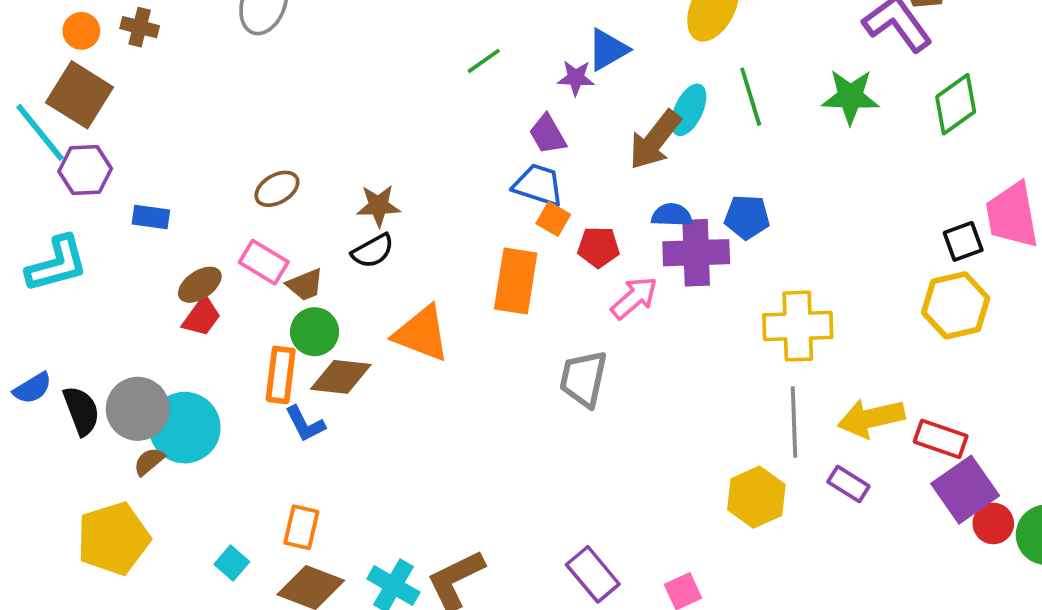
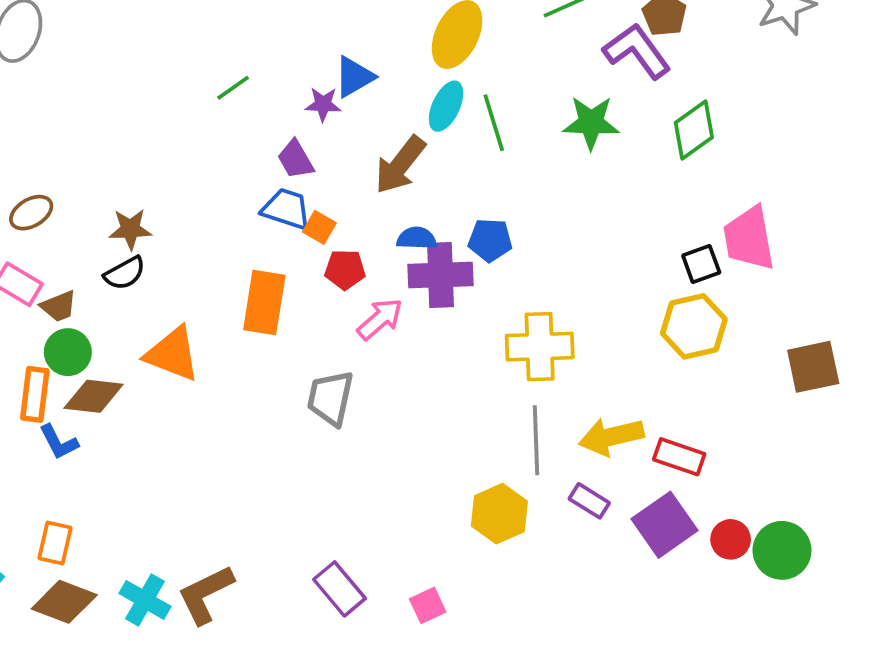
cyan ellipse: (689, 110) -> (446, 106), moved
orange square: (553, 219) -> (319, 227), moved
purple square: (965, 490) -> (664, 525), moved

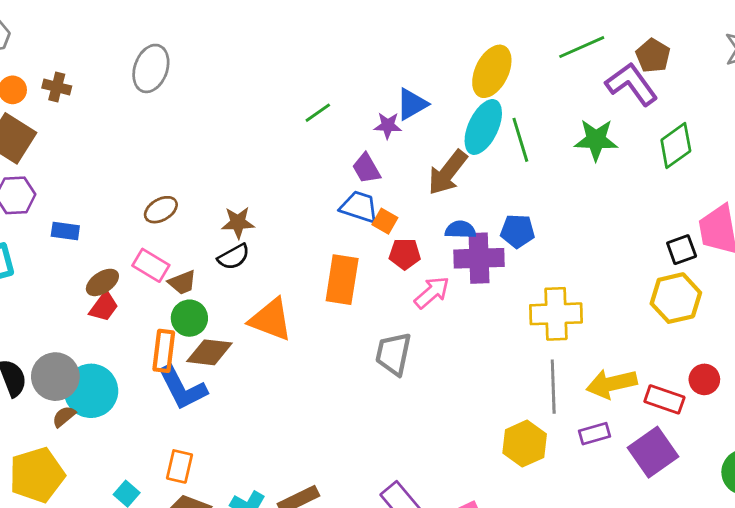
cyan ellipse: (446, 106) -> (483, 127), size x1.4
blue L-shape: (59, 442) -> (182, 388), size x1.6
purple rectangle: (589, 501) -> (595, 434), turned -48
red circle: (731, 539) -> (704, 379), moved

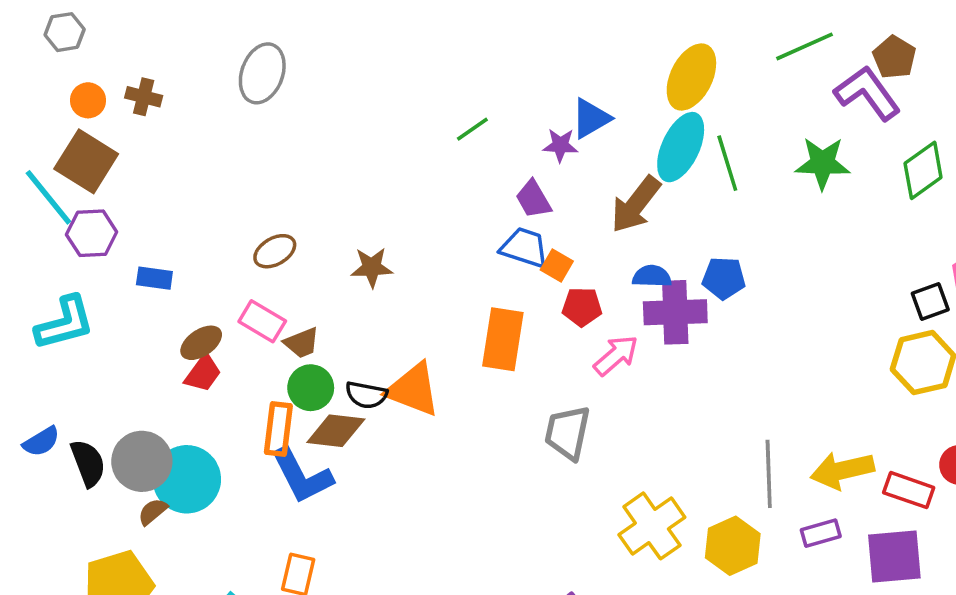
black semicircle: (234, 257) -> (366, 395), moved, turned 40
yellow cross: (556, 314) -> (652, 526), moved, turned -33
purple square: (653, 452) -> (894, 557), turned 30

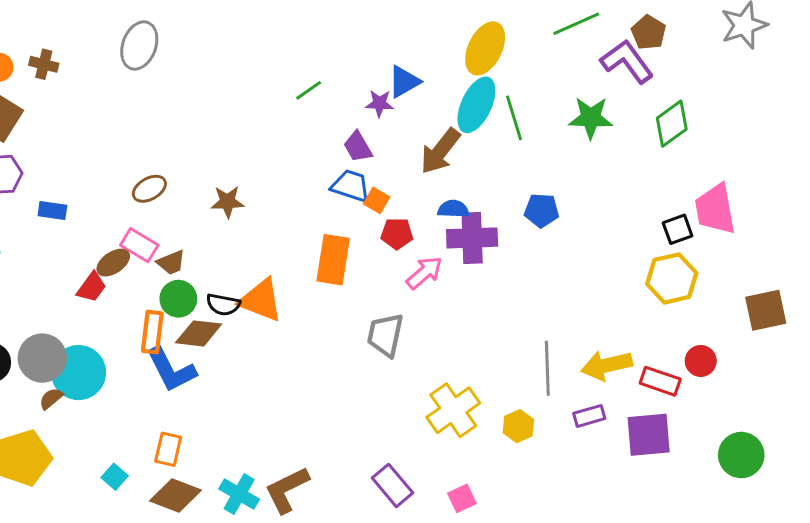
blue pentagon: (724, 278) -> (542, 210), moved
brown ellipse: (201, 343) -> (113, 263), moved
yellow hexagon: (733, 546) -> (518, 426), size x0.7

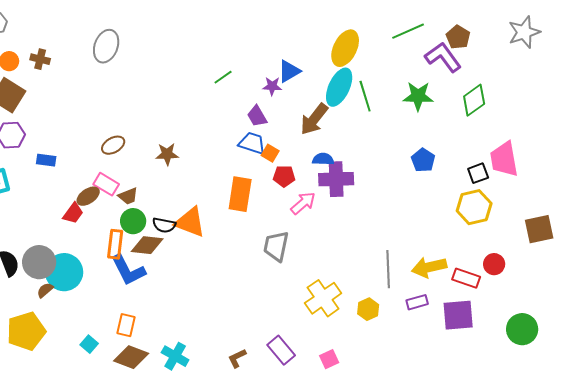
blue pentagon: (542, 210) -> (423, 160), moved, turned 30
brown L-shape: (287, 490) -> (237, 358), moved, size x0.6

